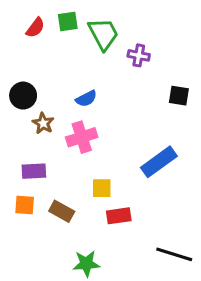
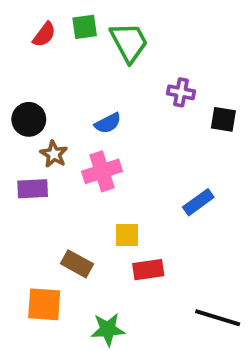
purple cross: (139, 55) -> (181, 92), moved
blue rectangle: (159, 162) -> (198, 202), size x0.7
purple rectangle: (34, 171) -> (33, 189), moved
orange square: (25, 205) -> (44, 304), moved, size x1.4

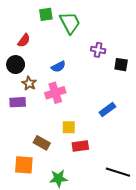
red semicircle: (44, 35) -> (24, 41), moved

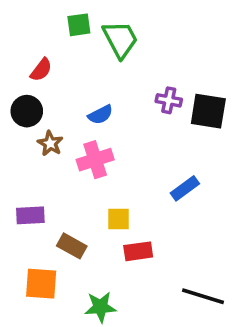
purple cross: (98, 50) -> (169, 100), moved
black square: (121, 65) -> (208, 111), size x1.5
purple rectangle: (18, 102) -> (30, 215), moved

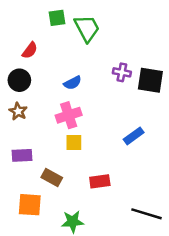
brown star: (50, 143) -> (18, 111), moved
yellow square: (118, 219) -> (74, 142), moved

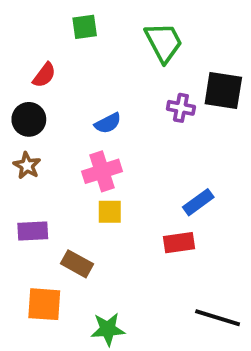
green trapezoid: (87, 28) -> (164, 42), moved
black square: (150, 80) -> (223, 90), moved
red rectangle: (100, 181) -> (179, 243), moved

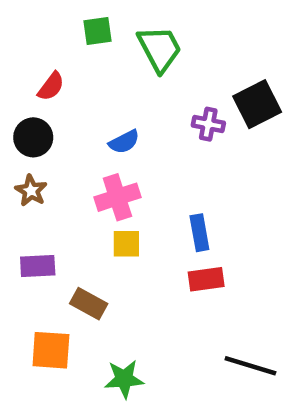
green trapezoid: (164, 42) -> (160, 49), moved
black square: (223, 90) -> (257, 104), turned -36
blue rectangle: (198, 202) -> (199, 233), moved, turned -64

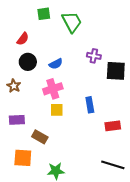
black square: (257, 104) -> (116, 71), moved, turned 30
black circle: (33, 137) -> (28, 62), moved
red rectangle: (206, 279) -> (113, 126), moved

